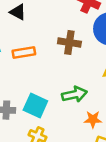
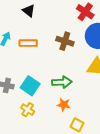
orange star: (93, 119) -> (64, 105), moved

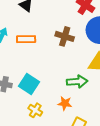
green arrow: (62, 82) -> (77, 82), moved
yellow cross: (28, 110) -> (35, 110), moved

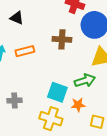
cyan square: (29, 84) -> (57, 92), moved
yellow cross: (35, 110) -> (51, 119), size x1.5

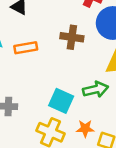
orange star: (78, 105) -> (85, 128), moved

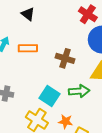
brown cross: (72, 37) -> (65, 58), moved

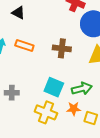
orange rectangle: (28, 48) -> (24, 45), turned 30
green arrow: (79, 91) -> (82, 89), moved

